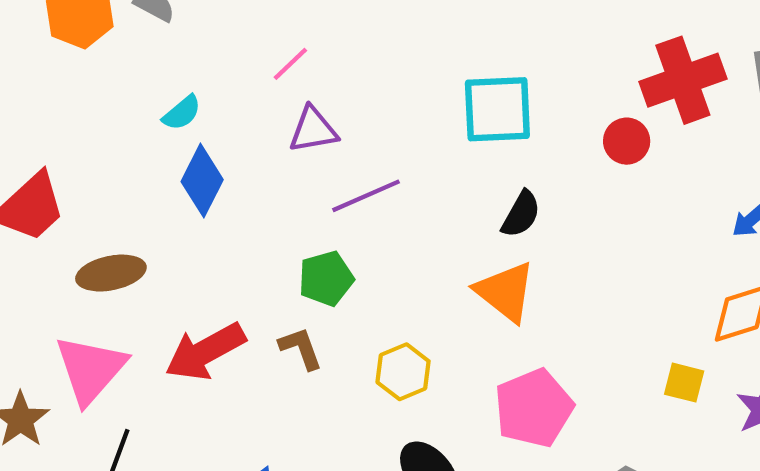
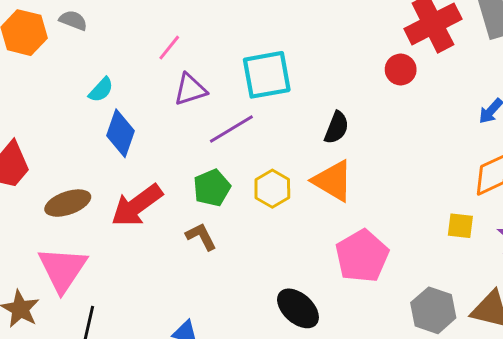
cyan square: (497, 109) -> (267, 75), moved
red arrow: (205, 352) -> (137, 205), moved
yellow hexagon: (403, 372) -> (272, 189), moved

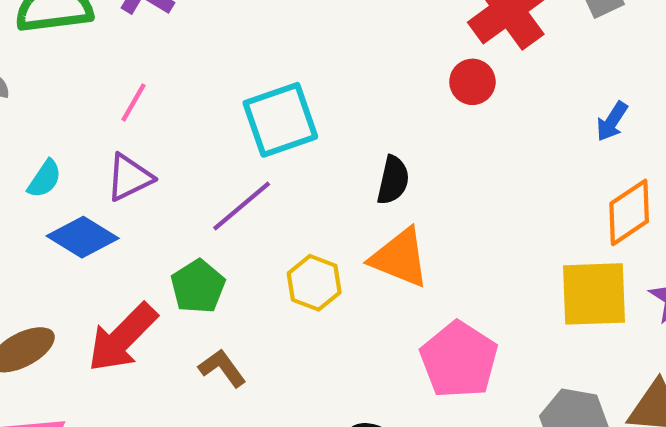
purple triangle: (190, 90) -> (129, 177), moved
blue diamond: (121, 133) -> (83, 237), turned -69
green pentagon: (212, 188) -> (198, 287), moved
yellow square: (460, 226) -> (594, 294), size x1.8

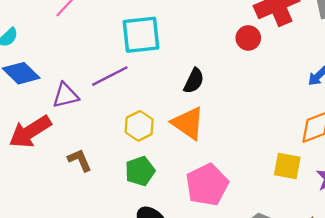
purple triangle: (129, 177) -> (65, 95), moved
green pentagon: (198, 287) -> (140, 171), moved
yellow square: (594, 294) -> (287, 166), size x0.7

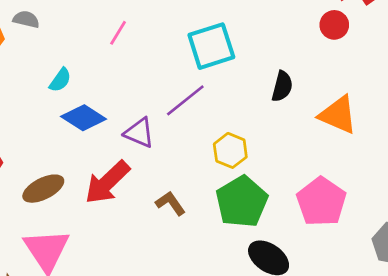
purple triangle: (65, 95) -> (139, 133), turned 48
orange triangle: (188, 123) -> (338, 115), moved
green pentagon: (140, 171) -> (242, 202), size x1.5

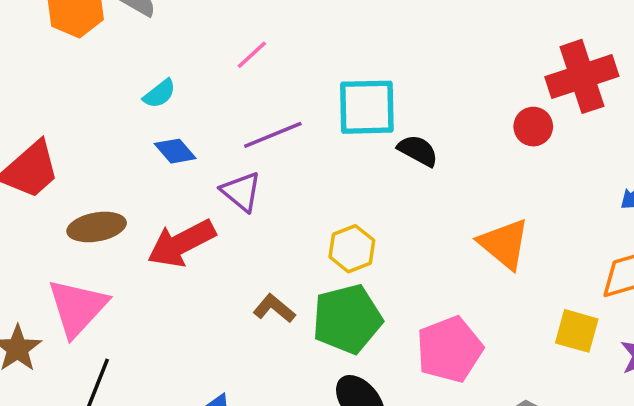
black semicircle: (282, 86) -> (418, 151), moved, turned -92
purple line: (185, 100) -> (273, 135), moved
blue diamond: (84, 118) -> (175, 151), size x0.7
brown L-shape: (170, 203) -> (274, 308), moved, turned -32

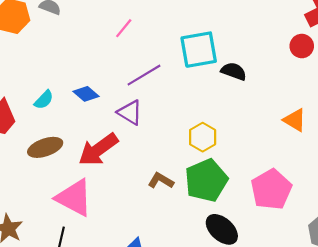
cyan semicircle: (160, 94) -> (44, 100), moved
orange triangle: (504, 244) -> (295, 120), size x0.7
pink triangle: (77, 308) -> (74, 198), moved, turned -36

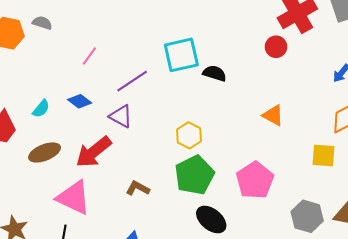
pink line: (124, 28) -> (89, 56), moved
brown L-shape: (161, 181) -> (138, 188), moved

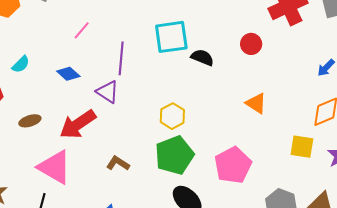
red circle: (276, 47) -> (251, 44), moved
purple line: (132, 81) -> (121, 58), turned -56
cyan semicircle: (41, 109) -> (21, 64), moved
brown ellipse: (45, 152) -> (30, 121), size x0.7

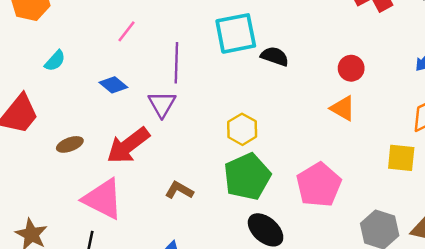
red circle: (251, 44) -> (351, 68), moved
cyan semicircle: (21, 64) -> (55, 61), moved
purple triangle: (107, 92) -> (162, 104), turned 30

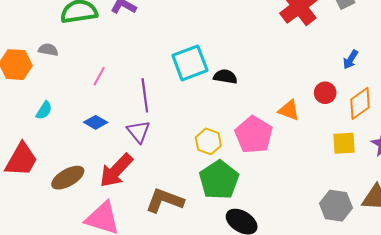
red circle: (351, 68) -> (325, 93), moved
brown ellipse: (70, 144) -> (68, 178), size x1.5
pink pentagon: (319, 185) -> (254, 135), moved
brown L-shape: (179, 190) -> (165, 200), size x1.6

